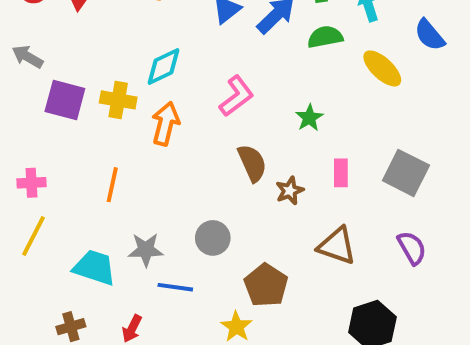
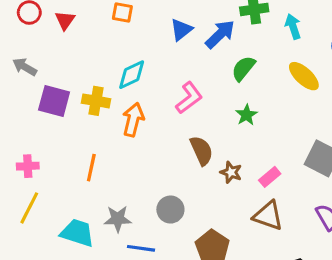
green semicircle: (325, 37) -> (243, 68), moved, turned -40
pink rectangle: (341, 173) -> (270, 177), moved, turned 50
brown star: (290, 191) -> (231, 172), turned -30

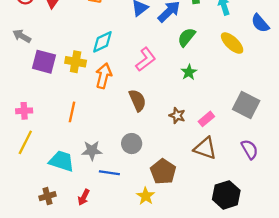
brown semicircle: (201, 151) -> (137, 100), moved

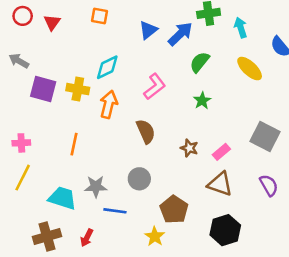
black hexagon: (226, 195) -> (225, 230), moved
brown cross: (48, 196) -> (47, 237), size x1.5

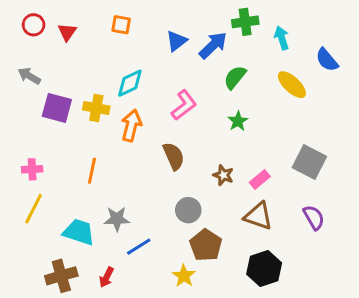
gray circle: (139, 179) -> (188, 210), moved
blue line: (115, 211) -> (139, 247), turned -40

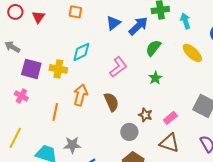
orange arrow: (131, 126) -> (80, 95), moved
pink cross: (32, 169) -> (21, 96), moved, turned 32
gray circle: (188, 210) -> (129, 132), moved

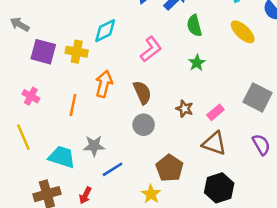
green semicircle: (153, 48) -> (194, 26), turned -54
pink cross: (21, 96) -> (31, 96), moved
gray circle: (129, 132) -> (144, 125), moved
yellow line: (15, 138) -> (23, 137), turned -50

